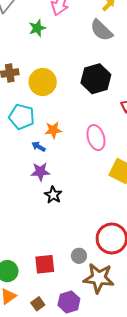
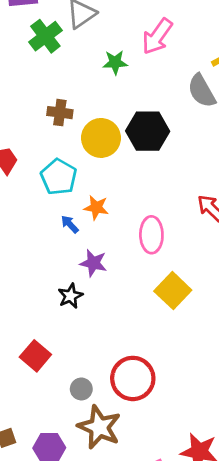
black hexagon: (96, 79) -> (148, 131), moved
purple star: (40, 172) -> (93, 263), moved
red square: (45, 264) -> (35, 356), moved, turned 30

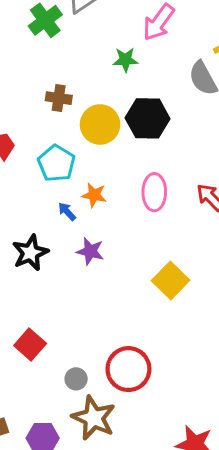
green star: (115, 62) -> (126, 60), moved
pink ellipse: (151, 235) -> (154, 192), moved
black star: (70, 296) -> (30, 253), moved, size x1.4

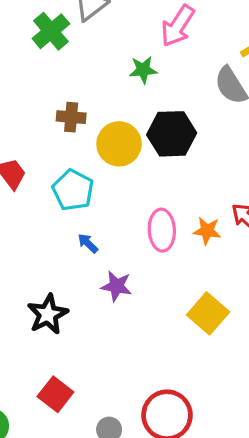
pink ellipse: (154, 192) -> (162, 230), moved
orange star: (94, 195) -> (207, 231), moved
black star: (30, 253) -> (48, 314), moved

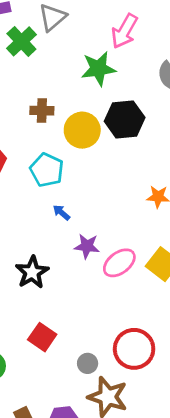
green star: (143, 70) -> (98, 69), size x1.5
pink ellipse: (162, 230) -> (119, 263), moved, turned 60

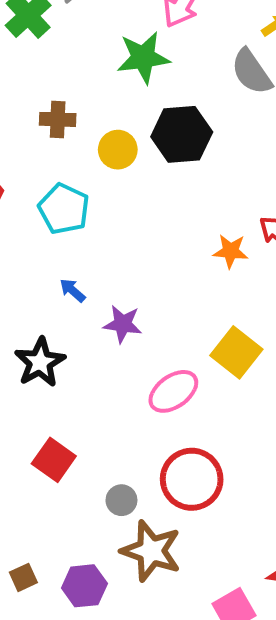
yellow circle: (82, 130) -> (118, 150), size x0.7
blue arrow: (61, 213) -> (73, 290), moved
pink ellipse: (119, 263) -> (173, 391), moved

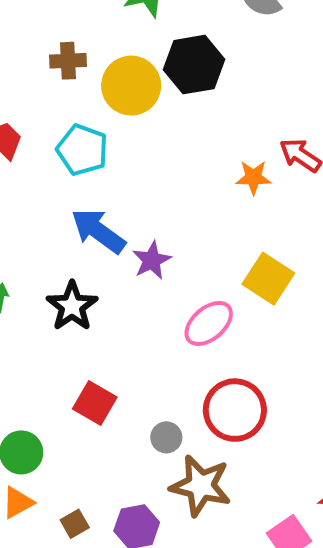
yellow circle: (118, 150) -> (131, 86), size x1.5
blue arrow: (73, 290) -> (98, 231), size x2.0
purple star: (123, 324) -> (152, 260), turned -30

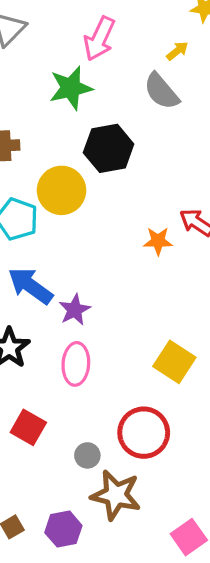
yellow circle: (131, 86) -> (62, 190), moved
yellow square: (268, 279) -> (174, 362), moved
pink ellipse: (209, 323) -> (76, 364), moved, turned -45

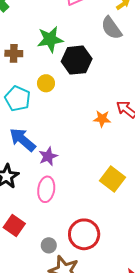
green star: (71, 88) -> (50, 39), moved
yellow circle: (62, 190) -> (46, 83), size x0.6
yellow square: (174, 362) -> (113, 179), moved

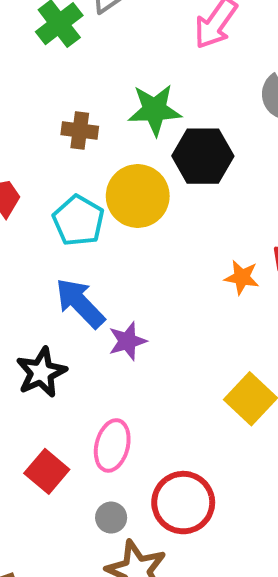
yellow circle: (46, 83) -> (138, 196), size x1.8
pink ellipse: (46, 189) -> (112, 445), moved

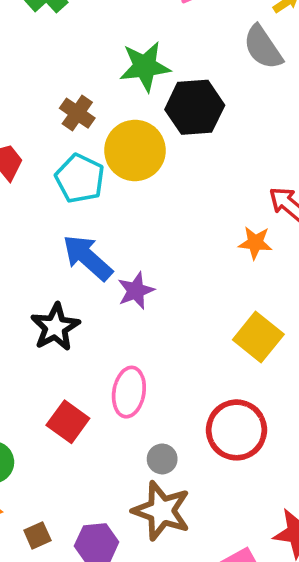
brown cross: (80, 131) -> (77, 113), moved, turned 32
orange star: (242, 277) -> (255, 243), moved
red circle: (183, 503) -> (236, 430), moved
gray circle: (111, 518) -> (162, 459), moved

